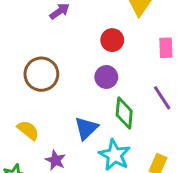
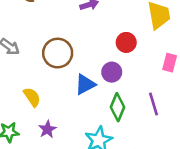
blue triangle: (86, 128) -> (85, 84), moved

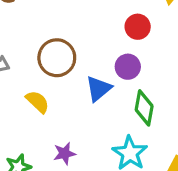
yellow semicircle: (32, 97) -> (37, 102), moved
purple star: (47, 129) -> (65, 153), turned 30

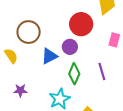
red circle: (138, 27) -> (81, 24), size x1.5

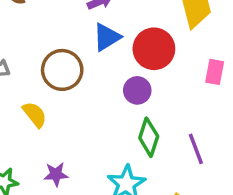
blue triangle: (49, 56) -> (107, 37), moved
purple line: (102, 71) -> (196, 149), moved

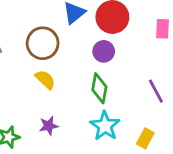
yellow semicircle: (35, 114) -> (45, 80), moved
green diamond: (149, 137) -> (99, 88), moved

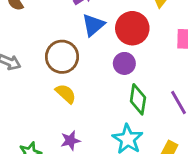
green diamond: (99, 88) -> (138, 99), moved

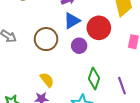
purple circle: (124, 63) -> (79, 46), moved
yellow semicircle: (66, 94) -> (47, 80), moved

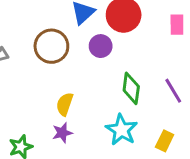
yellow semicircle: (47, 80) -> (65, 104), turned -112

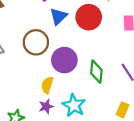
purple circle: (101, 46) -> (64, 60), moved, size x1.5
cyan star: (121, 130) -> (74, 105), moved

